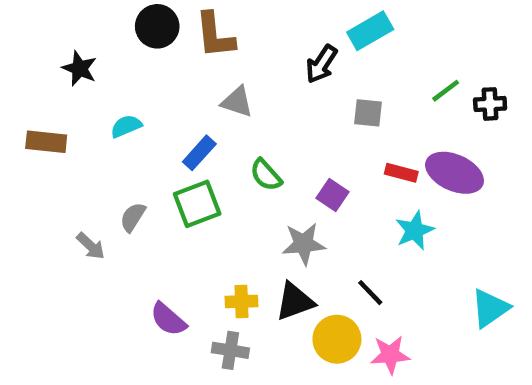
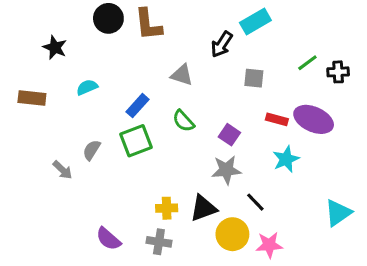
gray triangle: (237, 102) -> (182, 75), moved
gray star: (304, 244) -> (226, 170), moved
purple semicircle: (168, 319) -> (108, 239), moved

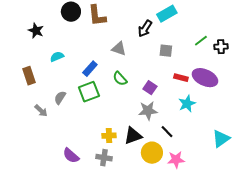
brown rectangle: (32, 98) -> (29, 76), moved, turned 66

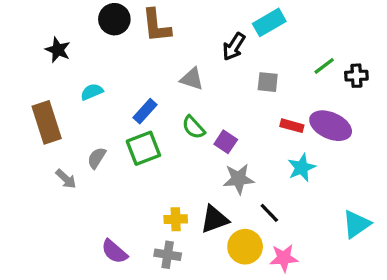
brown rectangle: (29, 76) -> (47, 122), size x1.4
purple square: (150, 88) -> (226, 142), moved

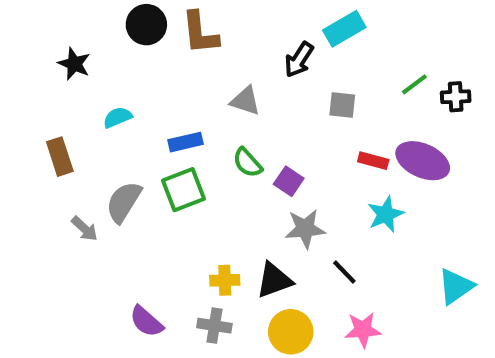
blue rectangle: (145, 111) -> (186, 142), turned 35
brown rectangle: (47, 122) -> (60, 157), size x0.7
gray semicircle: (97, 158) -> (124, 202), size x1.5
yellow circle: (245, 247) -> (291, 332), moved

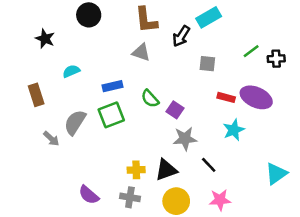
brown L-shape: (200, 33) -> (146, 20), moved
gray triangle: (245, 101) -> (141, 52), moved

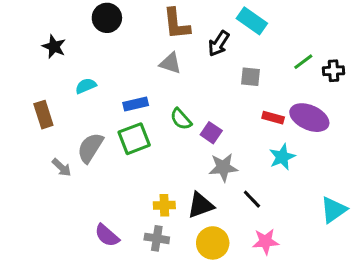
cyan rectangle: (209, 17) -> (252, 21), turned 65

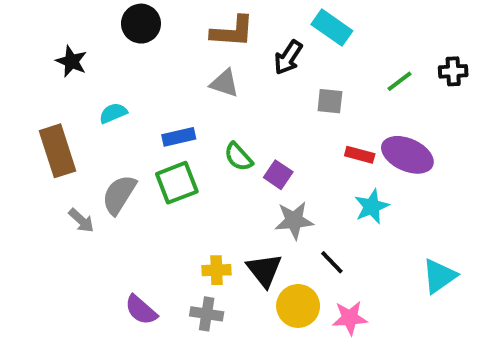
brown L-shape: (176, 24) -> (232, 32), turned -80
black cross: (334, 71) -> (453, 71), moved
brown rectangle: (43, 115) -> (57, 151), size x1.4
black triangle: (201, 205) -> (264, 270), turned -48
yellow circle: (213, 243) -> (298, 306), moved

